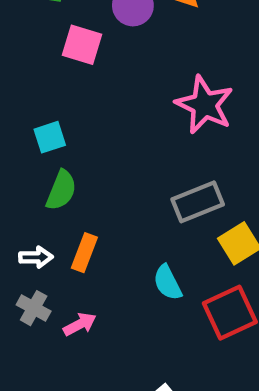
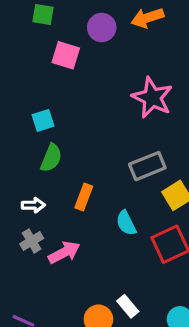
orange rectangle: (84, 253) -> (84, 197), moved
gray cross: (34, 308) -> (32, 241), turned 30
pink arrow: (80, 324) -> (64, 252), size x1.4

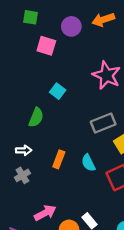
cyan square: (43, 120) -> (58, 91), moved, turned -35
orange rectangle: (84, 197) -> (59, 159), moved
pink arrow: (64, 252) -> (45, 213), moved

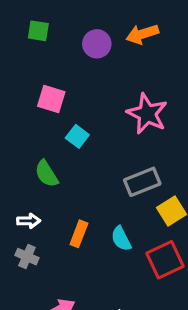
pink square: (46, 46) -> (51, 99), moved
green semicircle: (36, 117) -> (46, 174), turned 126
gray cross: (22, 175) -> (27, 257), turned -35

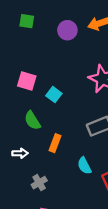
pink square: (51, 99) -> (27, 81), moved
orange rectangle: (79, 234) -> (55, 143), moved
gray cross: (27, 257) -> (39, 183), moved, turned 35

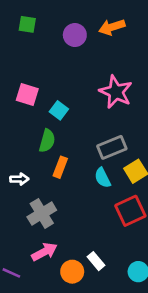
green semicircle: (32, 121) -> (47, 141), moved, turned -132
cyan semicircle: (84, 166) -> (103, 178), moved
gray cross: (39, 183) -> (42, 213), size x1.5

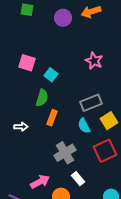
pink star: (116, 92) -> (94, 61), size x0.7
gray cross: (42, 213) -> (65, 153), moved
white rectangle: (96, 261) -> (78, 179), moved

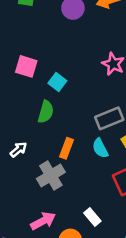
orange rectangle: (52, 118) -> (66, 148), moved
white arrow: (21, 127) -> (18, 150), turned -40
gray cross: (65, 153) -> (51, 175), moved

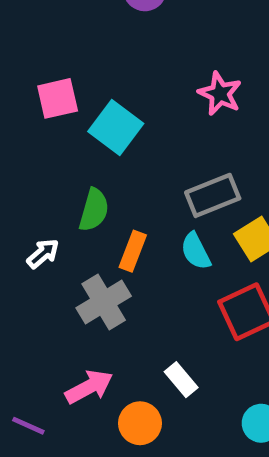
pink square: (26, 66) -> (58, 98), turned -30
cyan square: (57, 82) -> (116, 128), size x1.5
green semicircle: (46, 112) -> (94, 210), moved

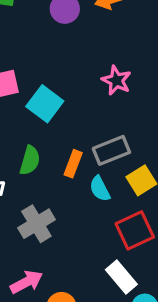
orange rectangle: (133, 251) -> (73, 164), moved
white rectangle: (181, 380) -> (121, 277), moved, size x1.4

